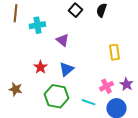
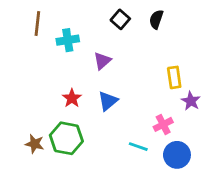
purple triangle: (62, 40) -> (102, 61), turned 40
purple star: (126, 84) -> (191, 101), moved
brown star: (15, 89) -> (35, 144), moved
green hexagon: (56, 96) -> (66, 138), moved

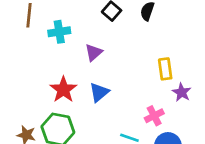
red star: (72, 98) -> (63, 90), size x1.4

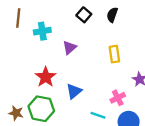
yellow rectangle: (165, 69) -> (114, 54), moved
blue triangle: (99, 92) -> (74, 91), moved

